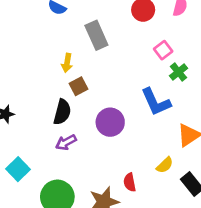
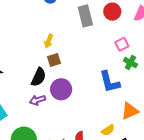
gray rectangle: (96, 35) -> (85, 16), moved
green cross: (178, 72) -> (130, 63), turned -32
purple circle: (110, 122) -> (61, 89), moved

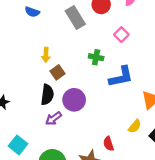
green cross: (130, 63) -> (96, 57), moved
blue L-shape: (110, 82) -> (121, 77), turned -70

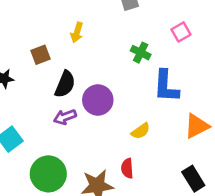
brown square: (58, 72) -> (41, 55), moved
blue L-shape: (121, 77) -> (166, 86), turned 90
yellow semicircle: (135, 126) -> (141, 131), moved

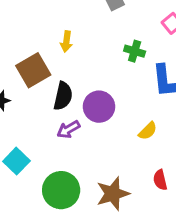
brown square: (41, 55) -> (33, 70), size x1.6
red semicircle: (127, 168) -> (160, 180), moved

